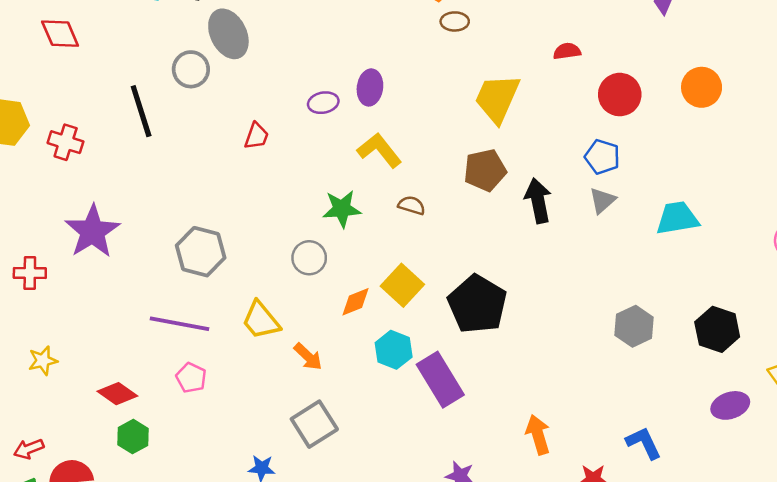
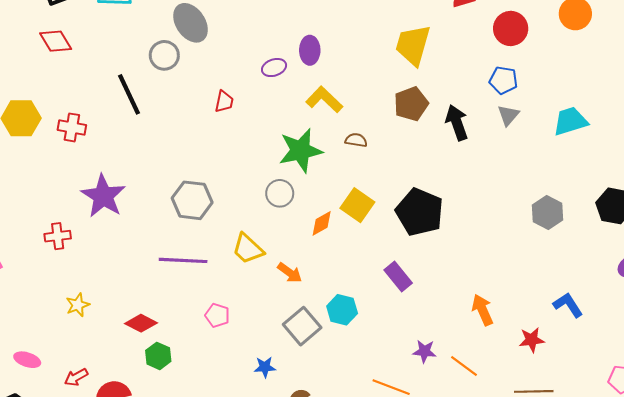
green star: (342, 209) -> (301, 151), size x1.4
cyan hexagon: (394, 350) -> (342, 310), moved
pink pentagon: (191, 378) -> (217, 315), moved
purple rectangle: (440, 380) -> (398, 277), size x0.7

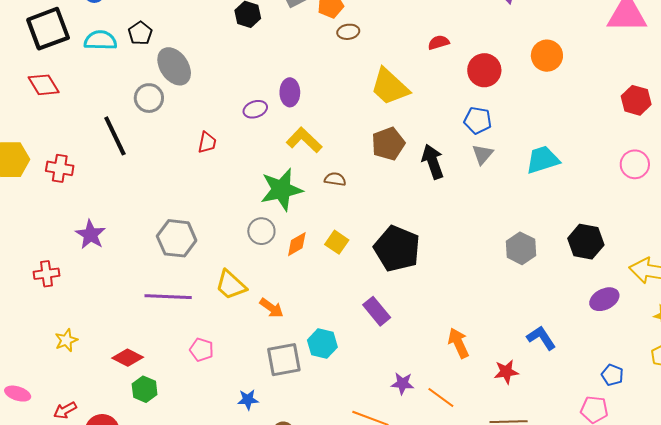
yellow trapezoid: (413, 45) -> (390, 87), turned -63
purple star: (103, 196) -> (90, 235), size x0.7
yellow square: (357, 205) -> (337, 242), size x0.7
orange diamond: (322, 223) -> (297, 244), moved
gray square: (302, 326) -> (284, 360), turned 30

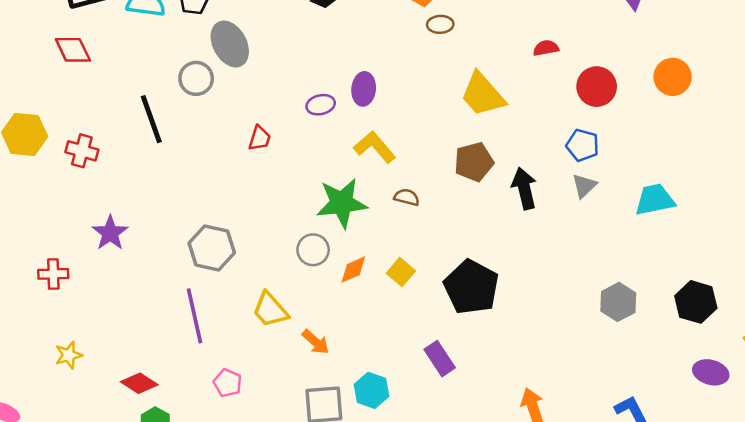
purple line: (168, 297) -> (195, 316), turned 69
purple ellipse: (604, 299) -> (711, 372), turned 36

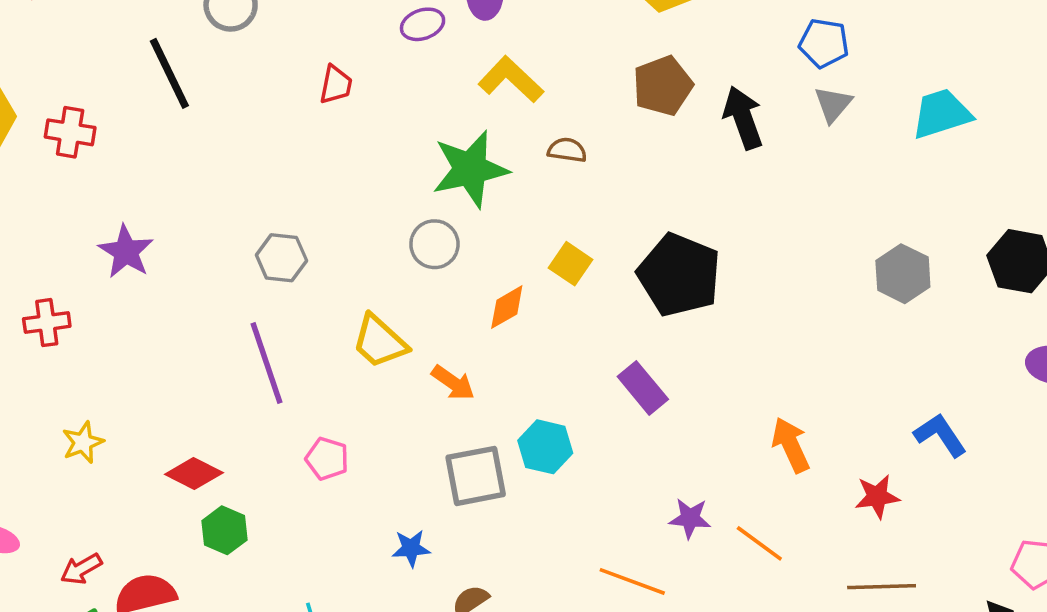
gray hexagon: (212, 248) -> (281, 258), size x0.7
orange diamond: (353, 270) -> (507, 307), moved

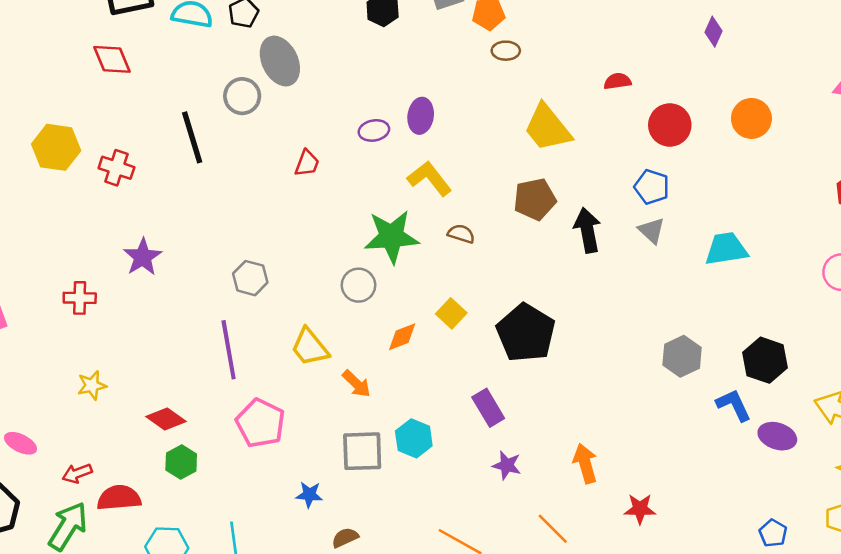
gray triangle: (833, 104) -> (652, 231), turned -36
blue L-shape: (940, 435) -> (734, 405), moved
pink pentagon: (327, 459) -> (260, 423), size x1.6
purple star: (690, 518) -> (507, 465), moved

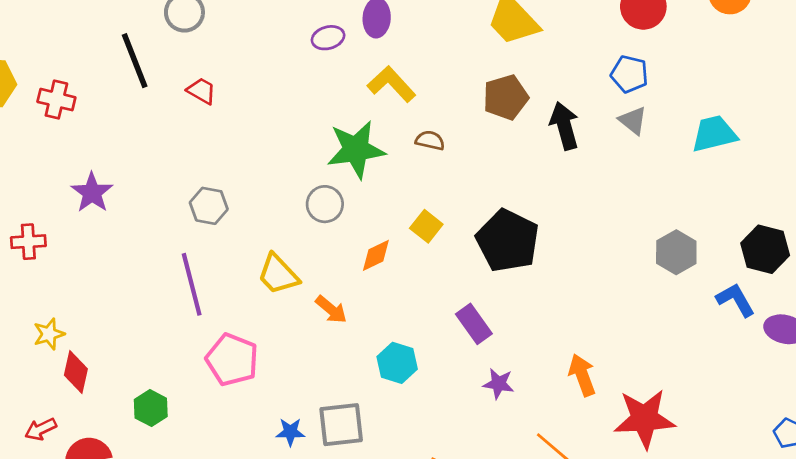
red trapezoid: (307, 163) -> (201, 91), moved, turned -76
red diamond: (166, 419) -> (76, 372), moved, turned 72
gray square: (362, 451) -> (341, 425), moved
red star: (640, 509) -> (644, 419), size x1.8

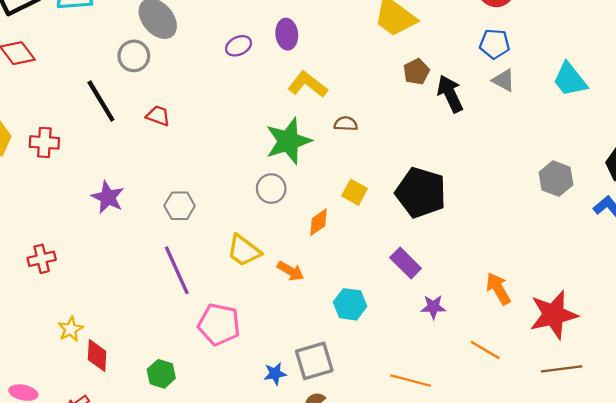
purple ellipse: (328, 38) -> (239, 46), moved
brown pentagon: (506, 97) -> (416, 72), moved, size x0.7
cyan trapezoid: (714, 134) -> (570, 80), turned -105
purple star: (92, 193) -> (108, 197), moved

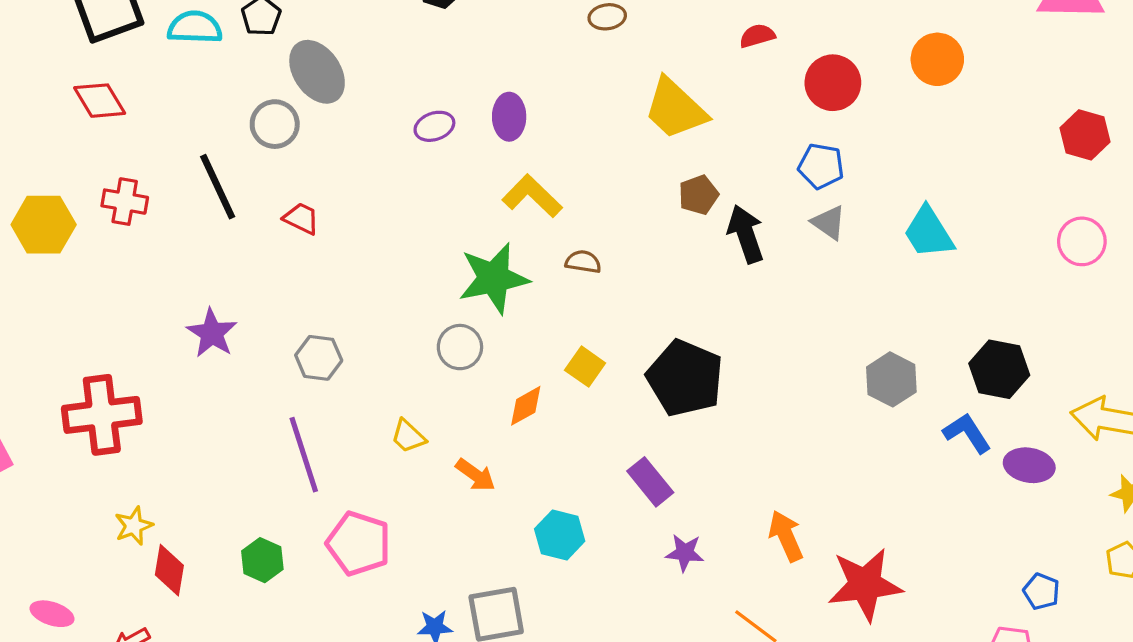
red cross: (44, 142) -> (125, 202), moved
yellow trapezoid: (244, 251) -> (408, 436), size x0.7
red cross: (42, 259) -> (102, 415), size x1.8
green hexagon: (161, 374) -> (262, 560), moved

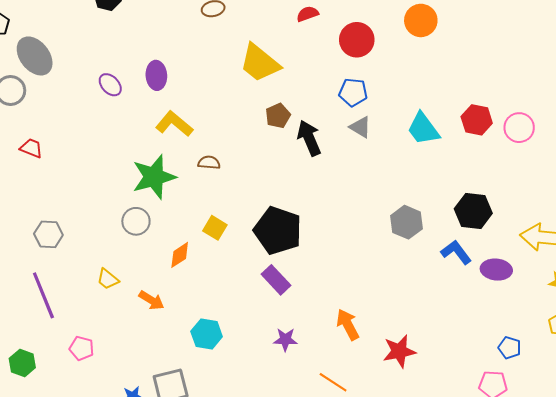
purple ellipse: (434, 126) -> (110, 85), turned 70
red hexagon: (1085, 135) -> (477, 120), moved
purple rectangle: (650, 482) -> (276, 280), moved
pink pentagon: (359, 543) -> (82, 348), size x0.6
red star: (865, 585) -> (399, 351), size x0.7

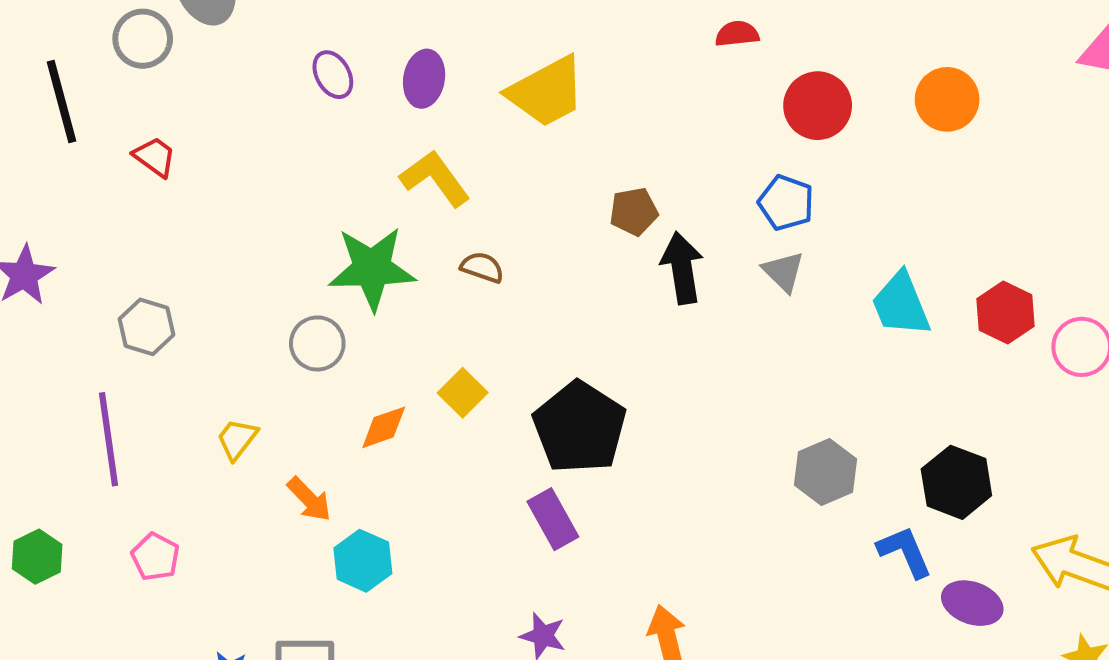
yellow trapezoid: (260, 63) -> (546, 92), moved, turned -81
yellow trapezoid: (108, 279) -> (237, 439), turned 75
cyan hexagon: (207, 334) -> (363, 561), moved

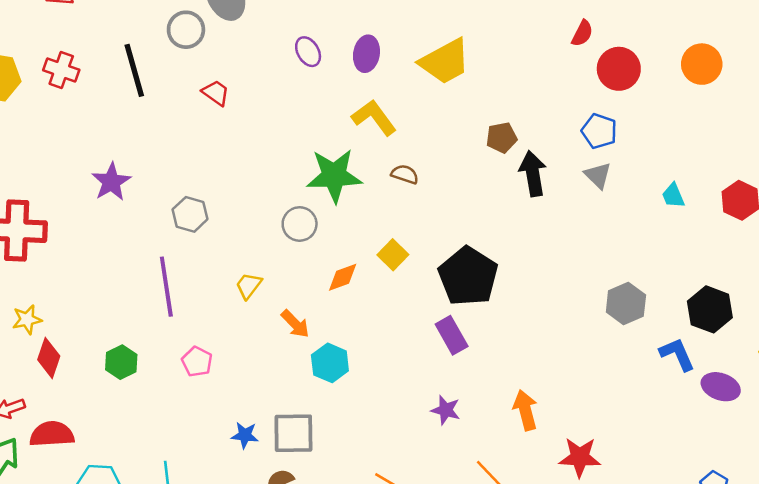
red semicircle: (737, 34) -> (582, 33), moved, turned 124
red trapezoid: (155, 157) -> (216, 93), moved
cyan trapezoid: (901, 304) -> (673, 196), size x0.6

